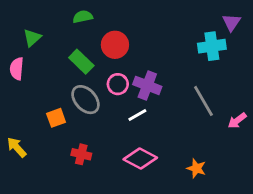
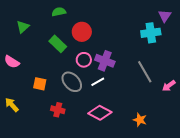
pink semicircle: (17, 69) -> (12, 62), moved, turned -63
gray ellipse: (85, 100) -> (72, 82), moved
orange square: (56, 118) -> (40, 84), turned 32

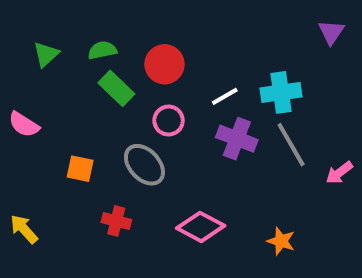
green semicircle: (59, 12) -> (102, 50), moved
cyan cross: (151, 33) -> (281, 92), moved
purple cross: (105, 61) -> (237, 139), moved
white line: (98, 82) -> (225, 96), moved
yellow arrow: (12, 105) -> (24, 229), moved

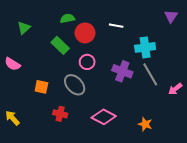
green semicircle: (102, 50) -> (67, 18), moved
white line: (225, 96) -> (116, 26), moved, turned 40

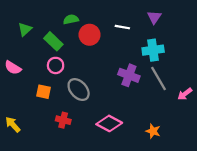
purple triangle: (171, 16) -> (154, 17), moved
green rectangle: (60, 45) -> (53, 41), moved
pink circle: (87, 62) -> (56, 65), moved

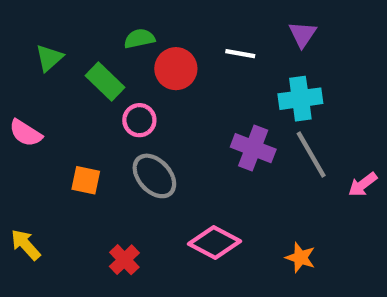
pink circle: (56, 65) -> (139, 120), moved
red cross: (63, 120) -> (124, 260), moved, turned 32

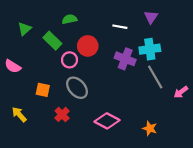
red circle: (176, 69) -> (88, 46), moved
purple cross: (253, 148) -> (125, 59), moved
yellow arrow: (26, 245) -> (19, 114), moved
red cross: (124, 260) -> (62, 114), moved

